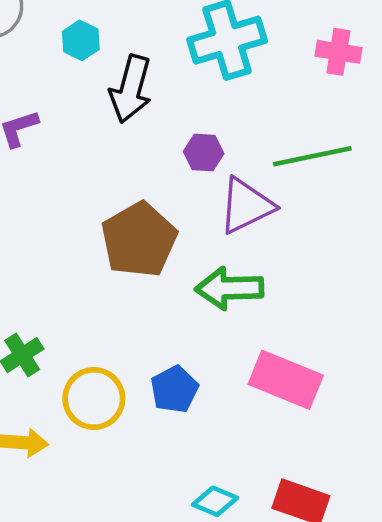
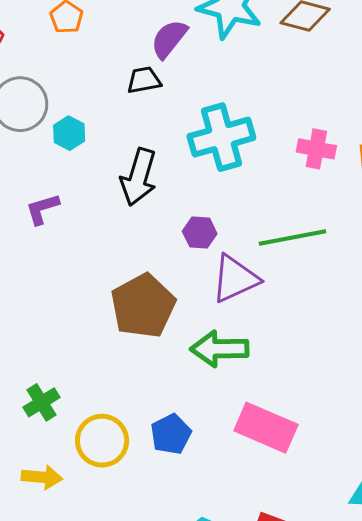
cyan hexagon: (81, 40) -> (69, 133), moved

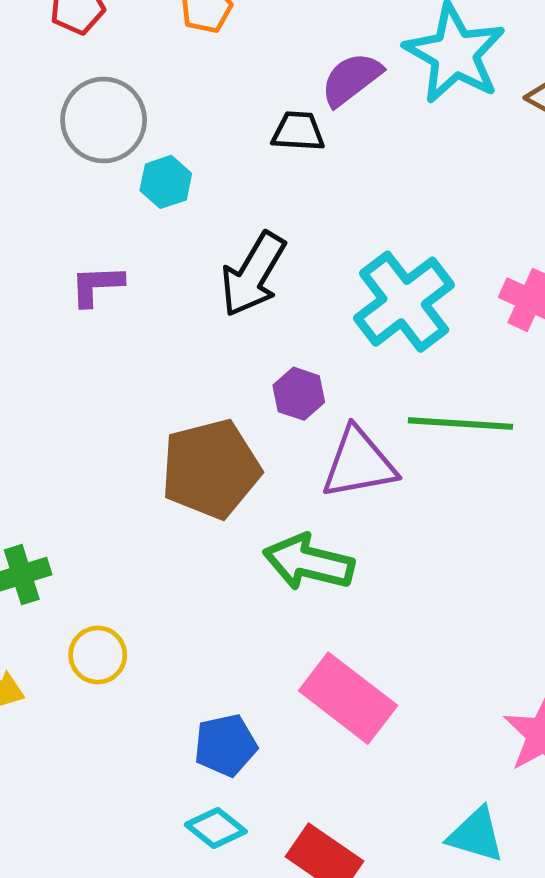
cyan cross: (221, 137) -> (404, 302), moved, turned -36
purple hexagon: (200, 232) -> (299, 394), moved
blue pentagon: (171, 434) -> (225, 745), moved
yellow circle: (102, 441) -> (98, 655), size x0.7

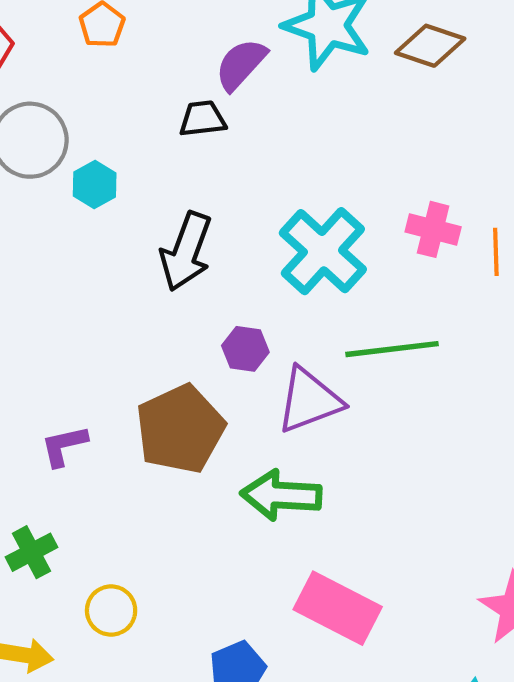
purple L-shape: (97, 285) -> (64, 446), moved

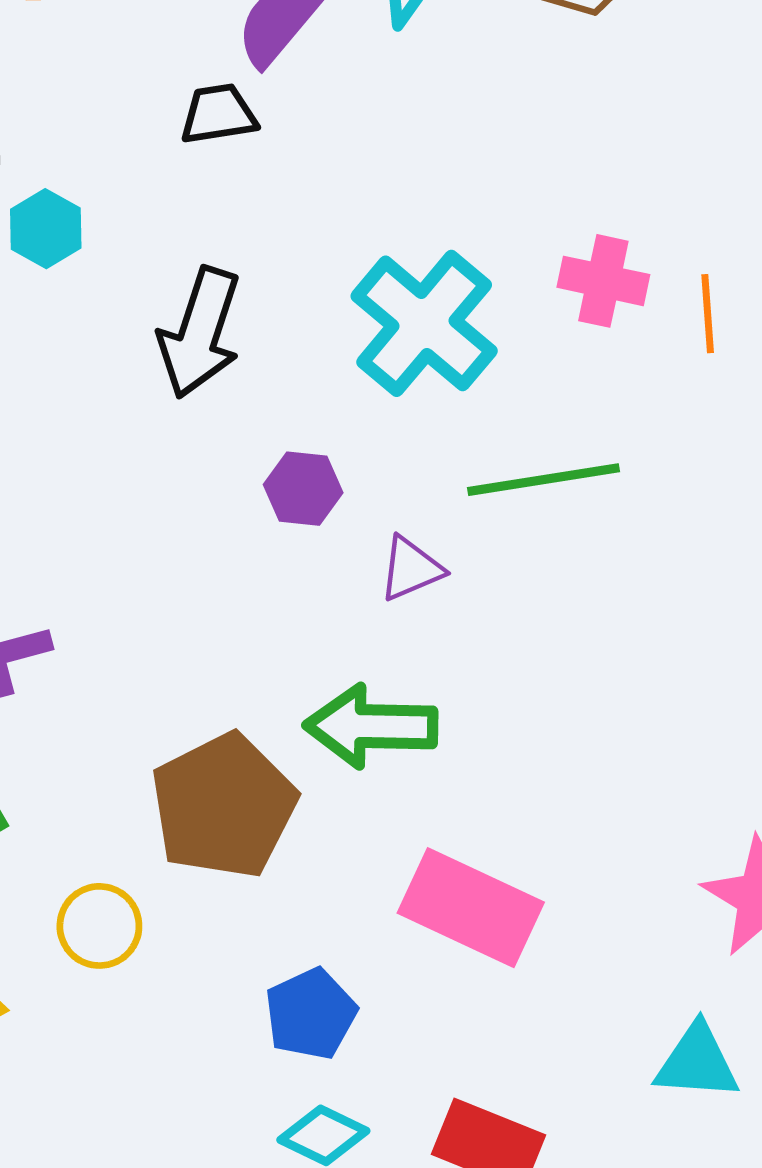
purple triangle: (309, 400) -> (411, 569), size x0.6
brown pentagon: (180, 429) -> (224, 806), moved

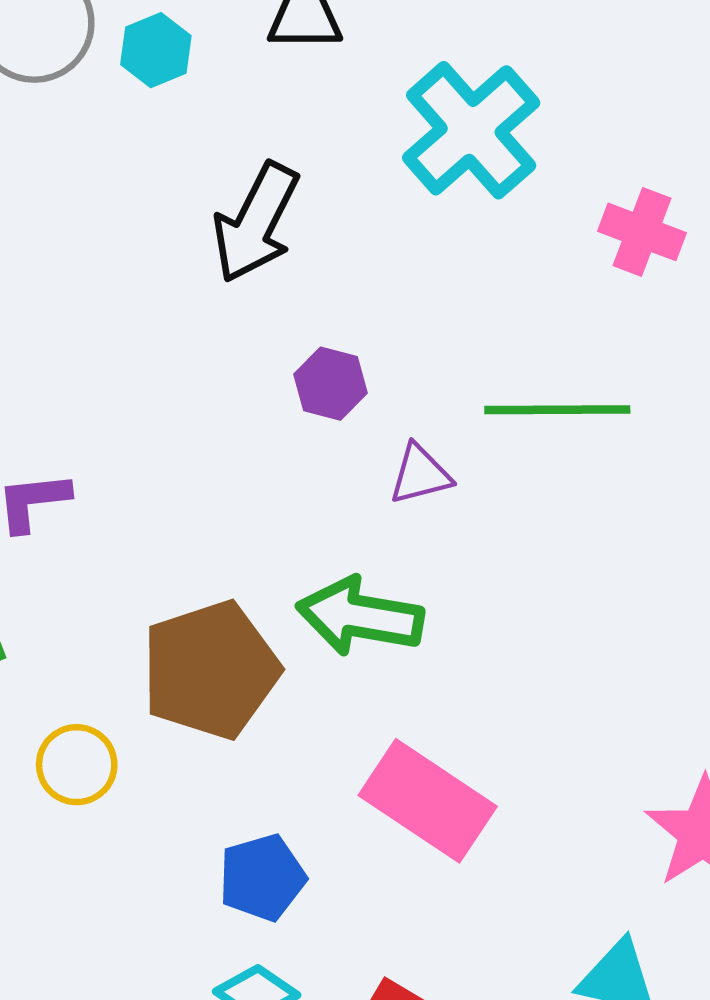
cyan hexagon: (46, 229) -> (156, 50), moved
cyan cross: (424, 323) -> (471, 130), moved

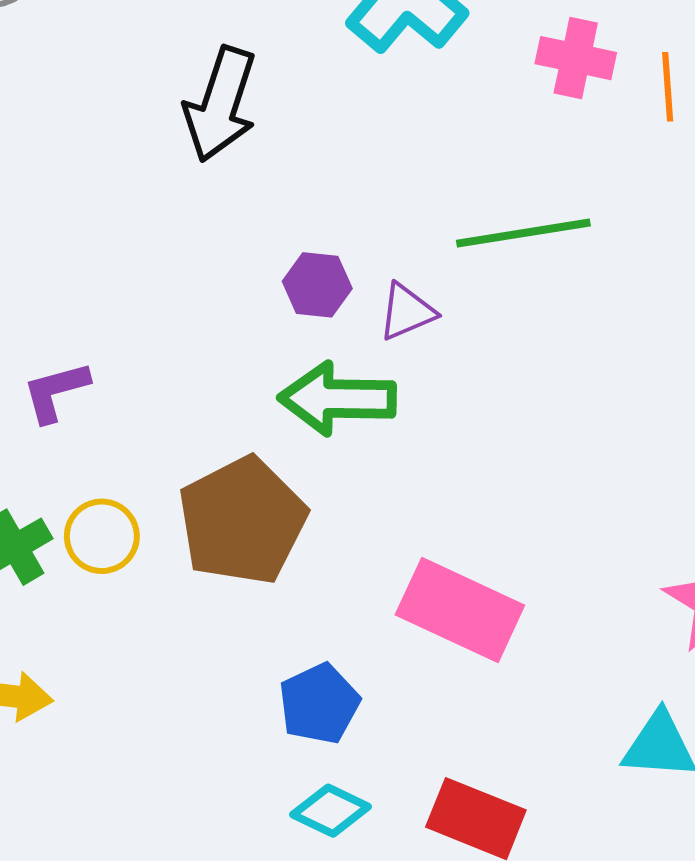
purple hexagon: (331, 384) -> (317, 285), moved
green arrow: (360, 616) -> (337, 399), moved
yellow circle: (77, 765) -> (102, 536), moved

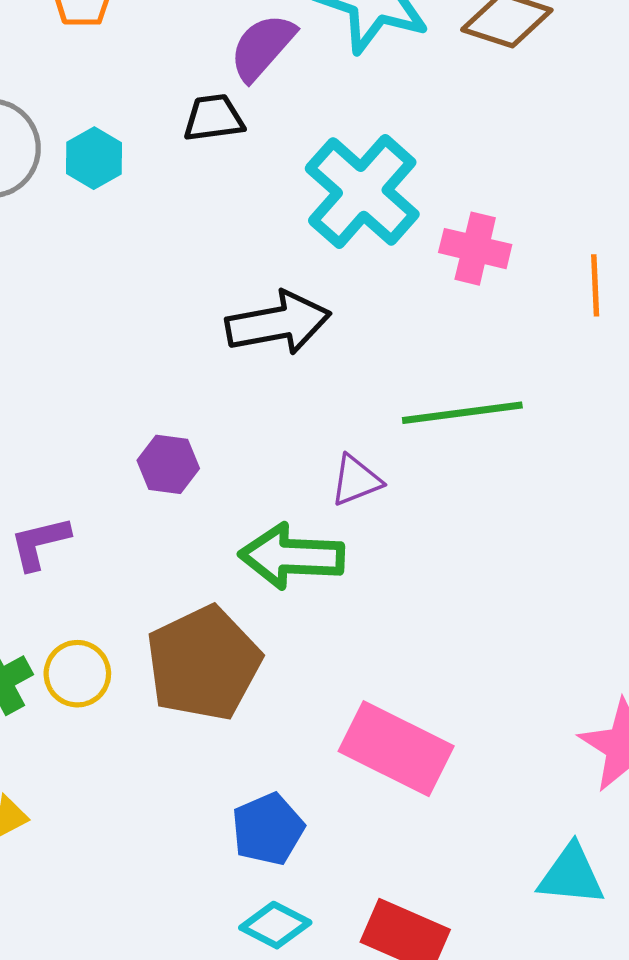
pink cross: (576, 58) -> (475, 249), moved
black arrow: (220, 104) -> (278, 323), moved, turned -120
purple hexagon: (317, 285) -> (168, 464), moved

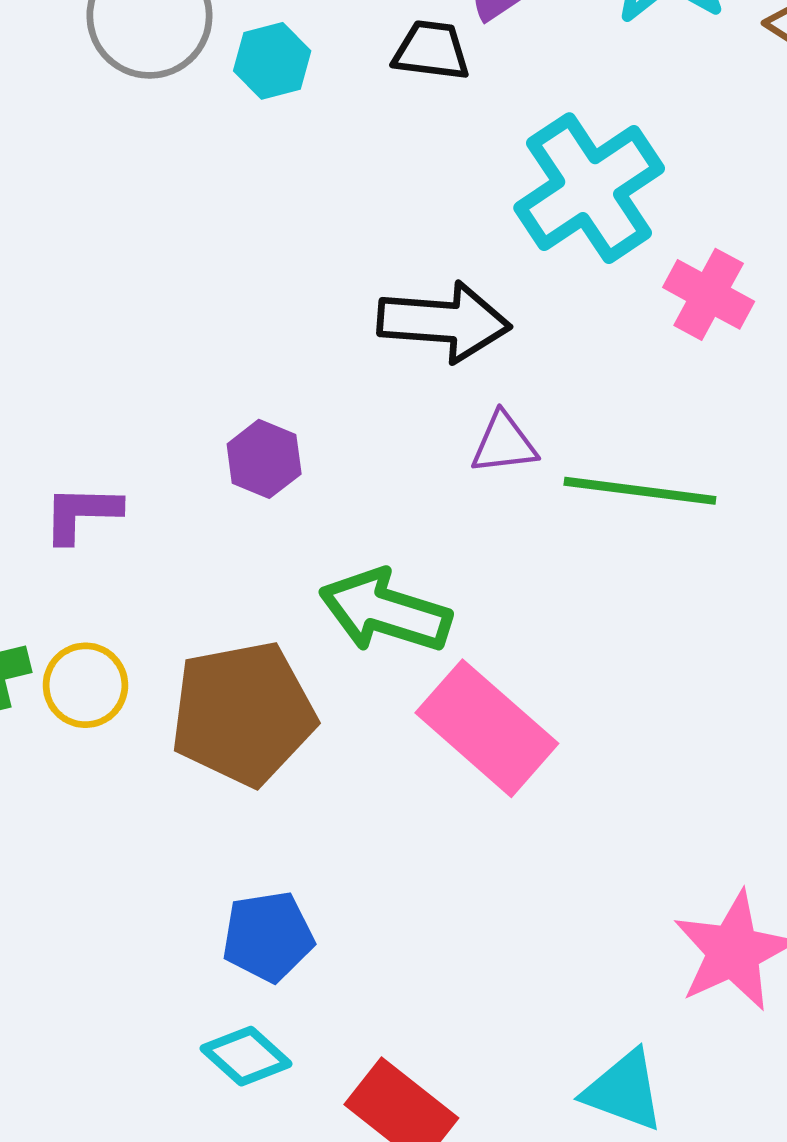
purple triangle: (356, 480) -> (504, 443), moved
pink rectangle: (396, 749) -> (487, 728), moved

